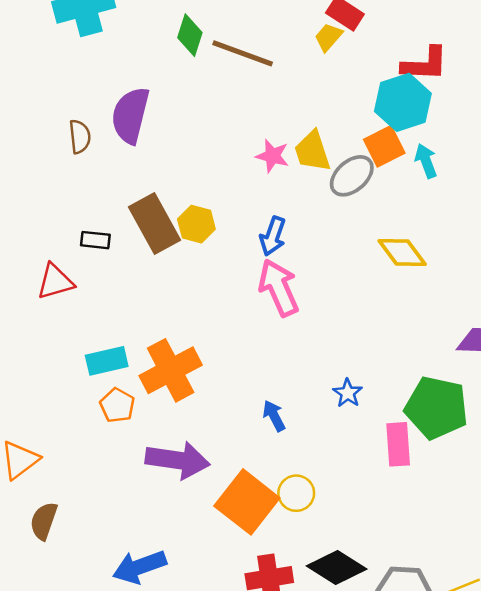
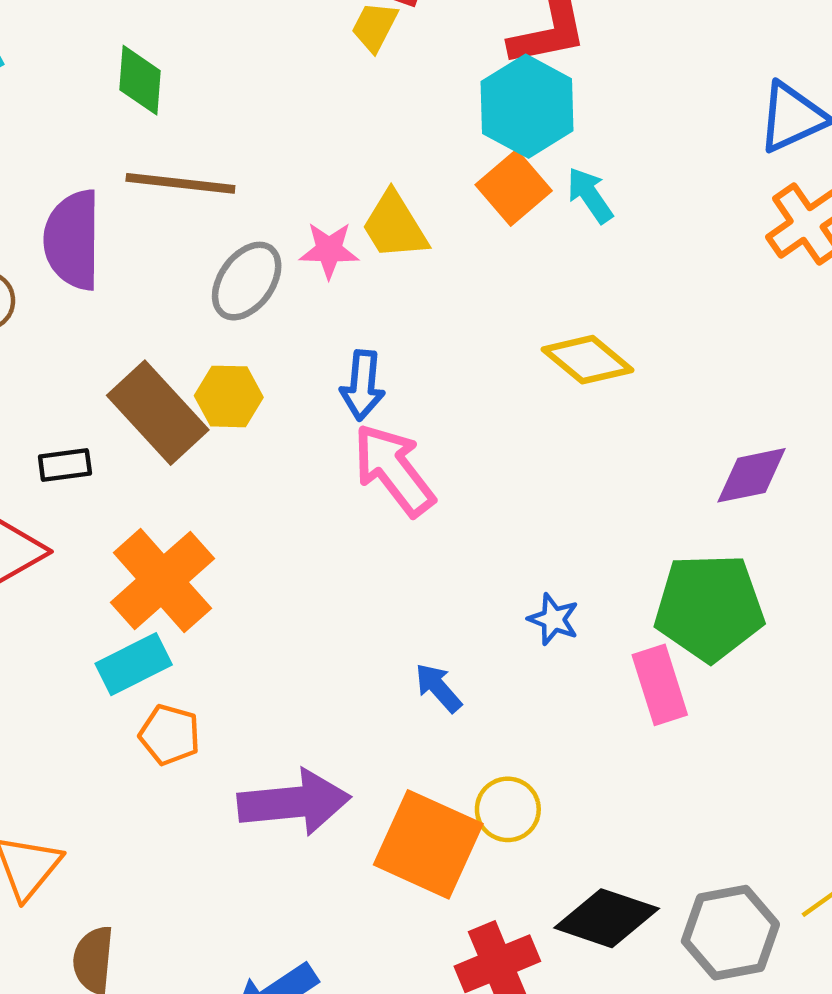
brown line: (243, 53) -> (180, 183), moved
gray ellipse: (352, 176) -> (247, 281), moved
orange cross: (171, 370) -> (162, 581), moved

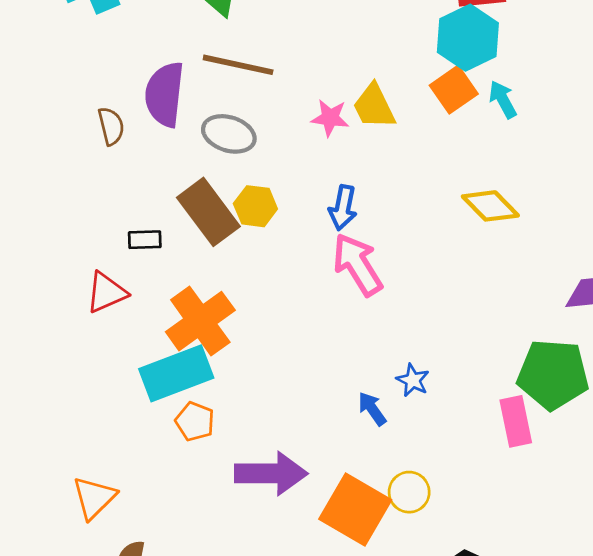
gray ellipse: (247, 281) -> (229, 134), moved, turned 66
blue star: (553, 619) -> (413, 380), moved
cyan rectangle: (134, 664) -> (176, 373), size x1.5

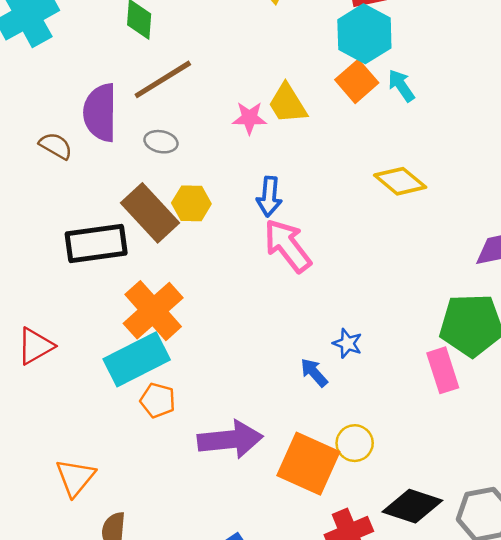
brown line: (238, 65) -> (163, 79), turned -38
brown semicircle: (111, 126) -> (56, 146), turned -40
gray ellipse: (229, 134) -> (161, 142), size x0.7
black rectangle: (145, 240) -> (96, 244), size x2.0
red triangle: (106, 292) -> (35, 346), moved

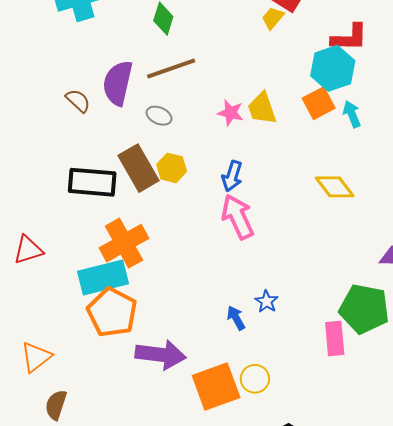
orange pentagon: (158, 400) -> (112, 312), size x1.8
orange square: (308, 464) -> (216, 386), turned 33

